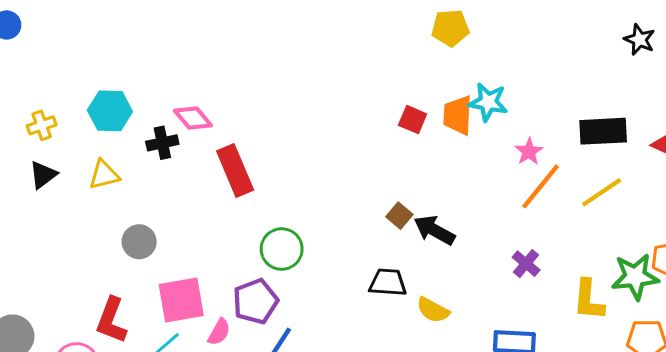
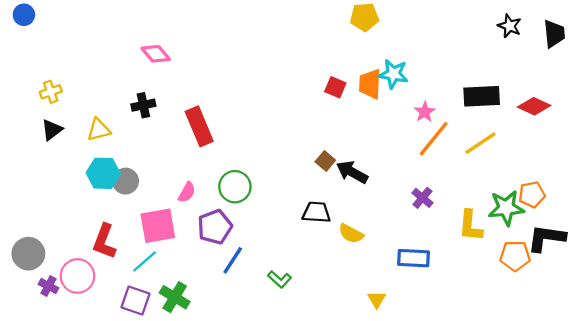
cyan hexagon: (110, 111) -> (103, 173), moved
pink diamond: (193, 118) -> (156, 54), moved
pink semicircle: (219, 332) -> (187, 192), moved

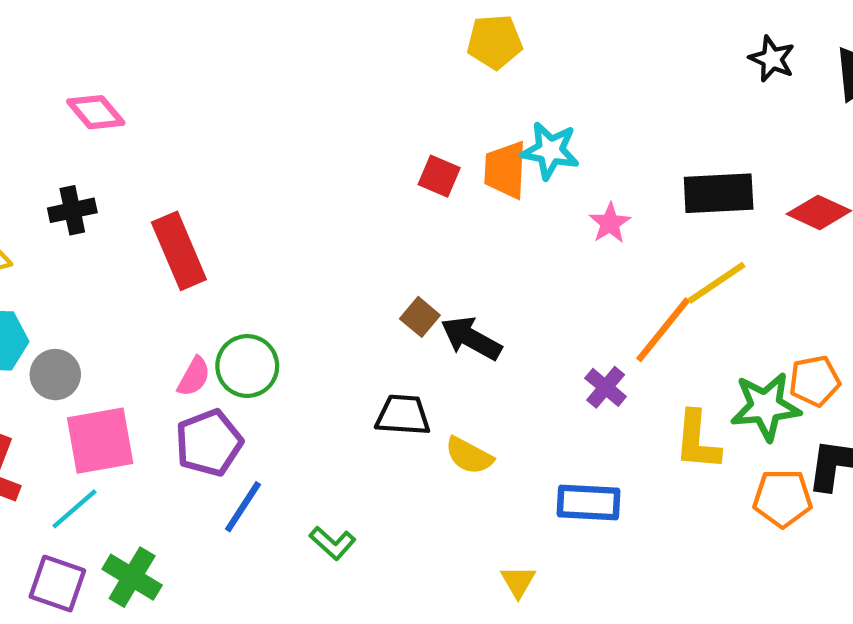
orange line: (434, 139) -> (663, 330), moved
gray circle: (125, 181) -> (55, 375), moved
pink semicircle: (187, 192) -> (194, 377), moved

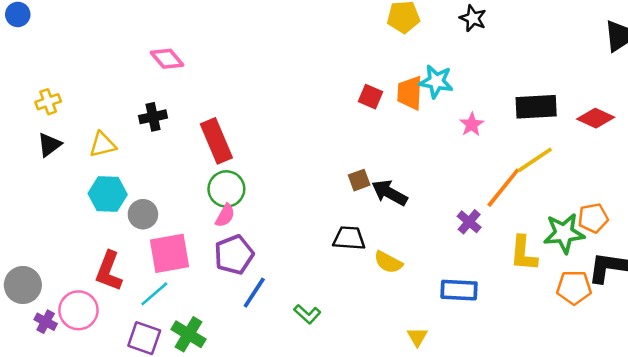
black star: (772, 59) -> (473, 18), moved
brown square: (420, 317) -> (359, 180), turned 30
green circle: (247, 366) -> (226, 189), moved

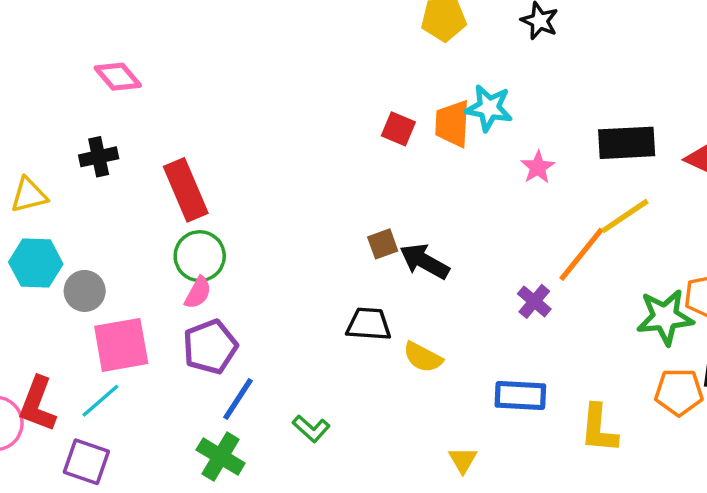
yellow L-shape: (523, 253) -> (599, 429), moved
red L-shape: (109, 271) -> (38, 404), moved
green cross: (188, 334) -> (221, 457), moved

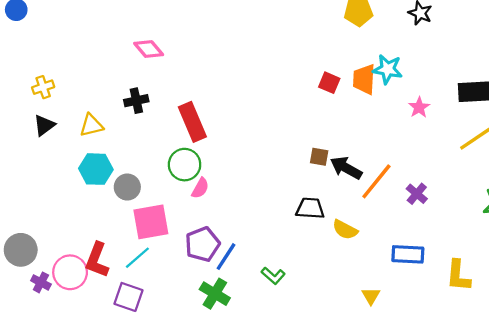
brown square: (383, 244) -> (319, 157), turned 30
orange line: (581, 254) -> (376, 181), moved
green circle: (200, 256) -> (185, 165), moved
purple pentagon: (210, 347) -> (202, 244), moved

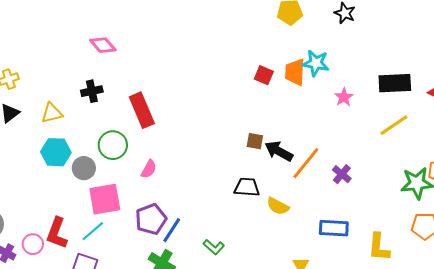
green circle: (185, 165) -> (113, 145), moved
pink circle: (70, 272) -> (33, 244), size x0.7

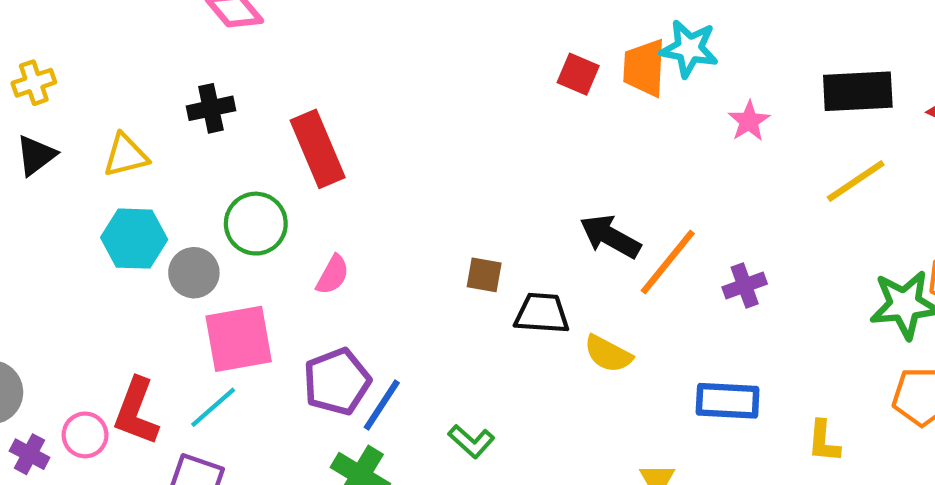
brown square: (255, 141) -> (484, 275), moved
purple cross: (342, 174) -> (745, 286), turned 30
yellow L-shape: (379, 247) -> (824, 441), size x0.7

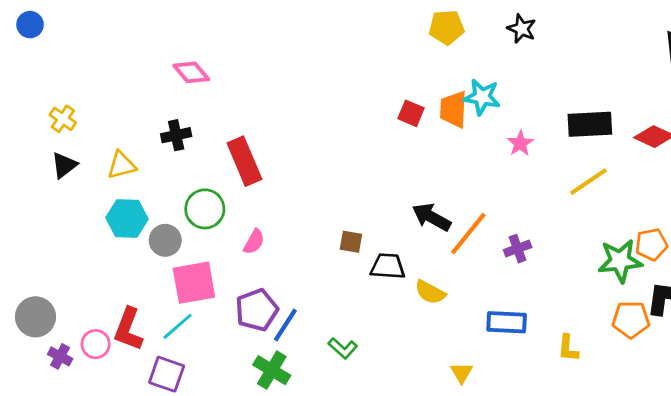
yellow cross: (34, 83) -> (63, 119), turned -36

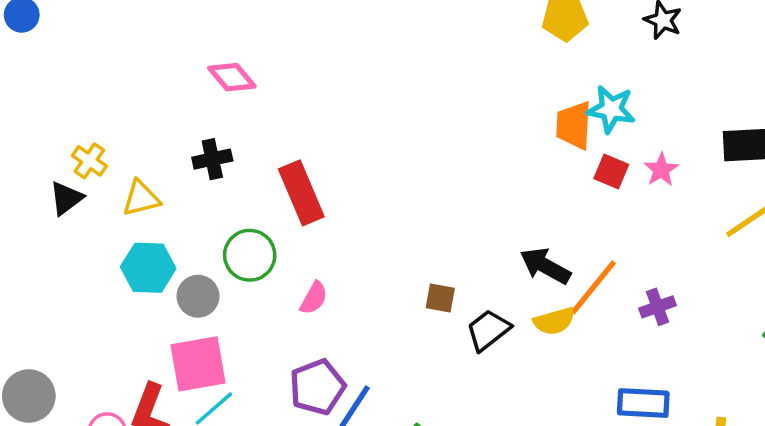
red square: (411, 113) -> (611, 172), moved
yellow cross: (63, 119) -> (89, 161), moved
black trapezoid: (388, 266) -> (488, 330), turned -42
pink square: (194, 283) -> (198, 364), moved
yellow semicircle: (430, 292) -> (554, 321), moved, turned -44

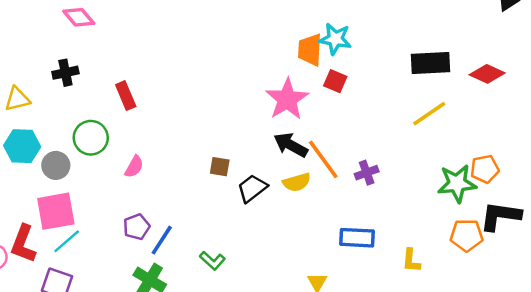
pink star: (661, 170) -> (287, 99), moved, size x1.8
red rectangle: (301, 193) -> (126, 96), size x0.7
orange line: (593, 287) -> (323, 159), turned -75
purple pentagon: (317, 387) -> (137, 227), size x0.7

